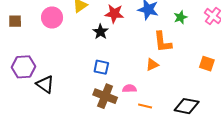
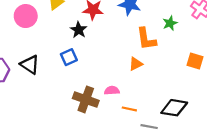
green star: (180, 17) -> (170, 23), moved
blue square: (101, 67) -> (69, 57), moved, turned -35
black triangle: (45, 84) -> (30, 65), moved

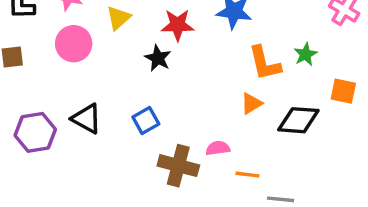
green star: (170, 23) -> (305, 54), moved
blue square: (69, 57) -> (146, 121), moved
black diamond: (174, 108) -> (298, 120), moved

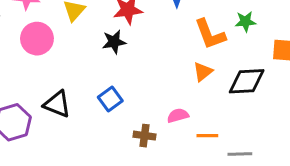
green star: (305, 54) -> (245, 22), turned 30
black star: (158, 58) -> (114, 42), turned -30
brown cross: (178, 166) -> (144, 136), size x0.6

